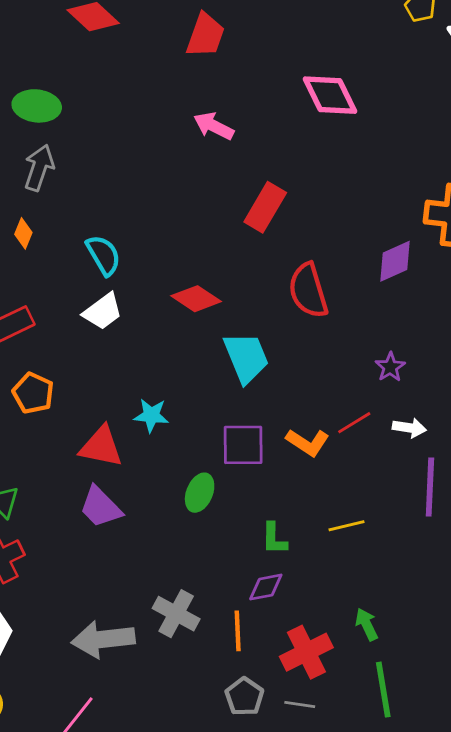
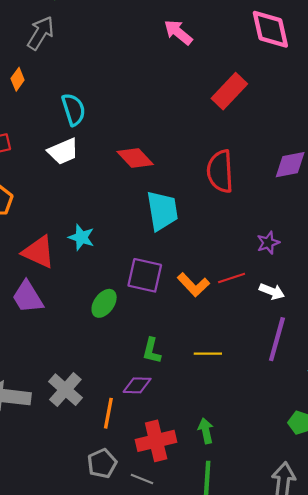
red rectangle: (265, 207) -> (229, 91), moved

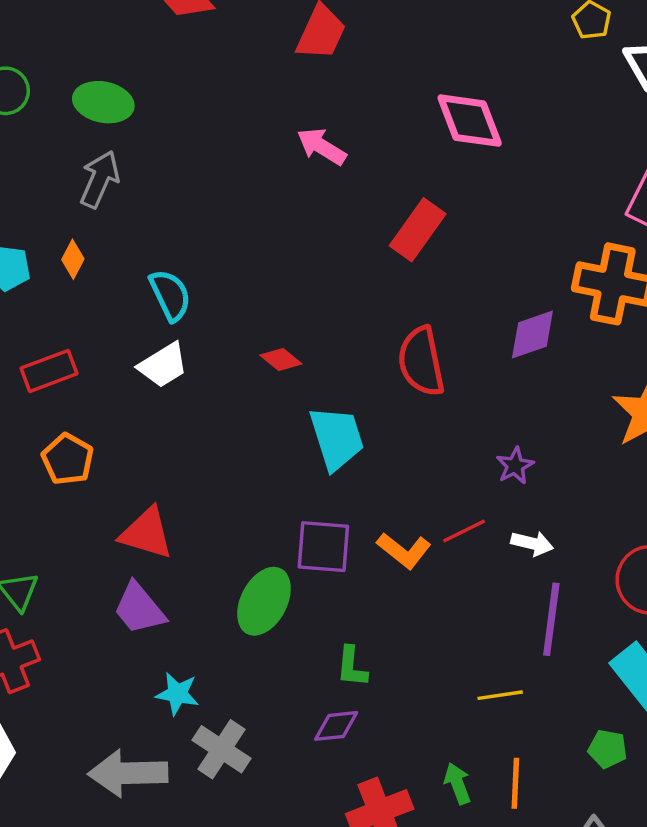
red diamond: (135, 158) -> (281, 359), size x0.7
cyan star: (81, 237) -> (177, 694), moved
green ellipse: (104, 303) -> (264, 601), size x1.4
yellow line: (208, 354) -> (500, 695), moved
orange line: (108, 413) -> (515, 783), moved

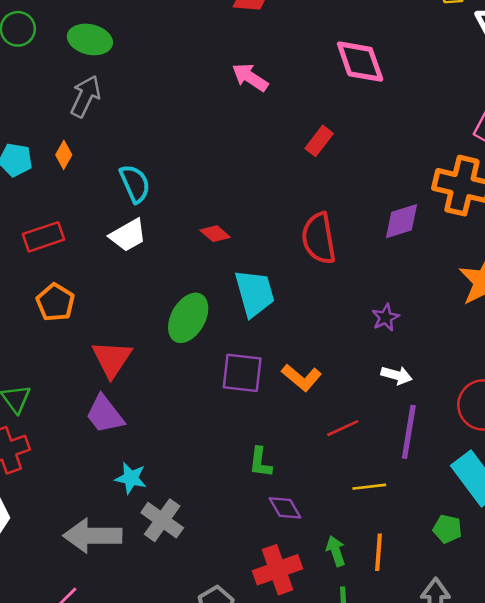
red rectangle: (418, 230) -> (319, 141), size x0.7
red line: (464, 531) -> (343, 428), moved
red triangle: (146, 533) -> (112, 359), turned 45
green ellipse: (264, 601) -> (188, 318), moved
purple diamond: (336, 726) -> (285, 508), moved, turned 64

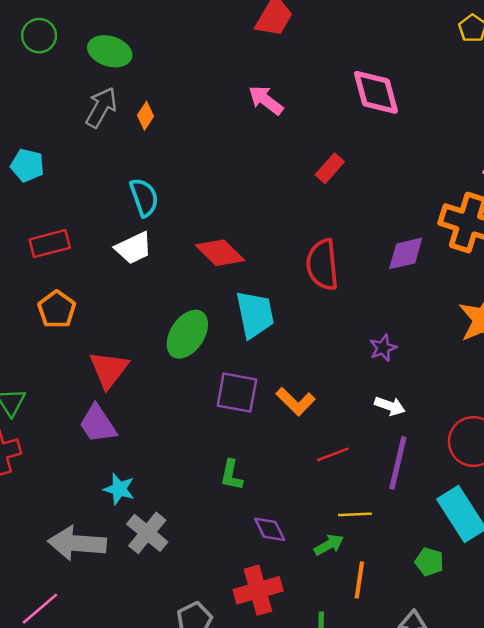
orange diamond: (64, 155) -> (146, 116), moved
red diamond: (215, 234) -> (220, 253), size x1.6
green L-shape: (260, 462) -> (231, 475), moved
green arrow: (336, 551) -> (329, 545), moved, turned 76

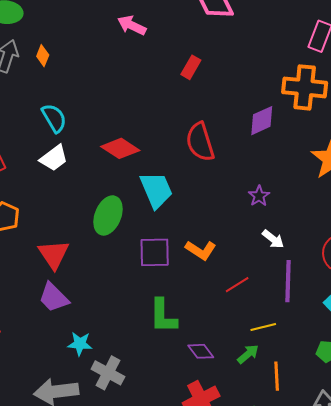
white arrow: (390, 406) -> (273, 239), turned 30
green L-shape: (231, 475) -> (163, 316), size x1.5

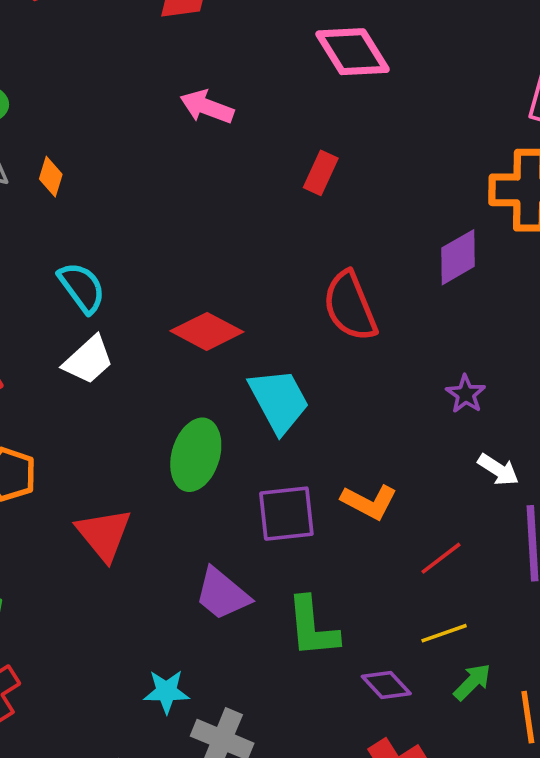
purple trapezoid: (54, 297) -> (222, 594), moved
yellow line: (263, 327) -> (444, 633), moved

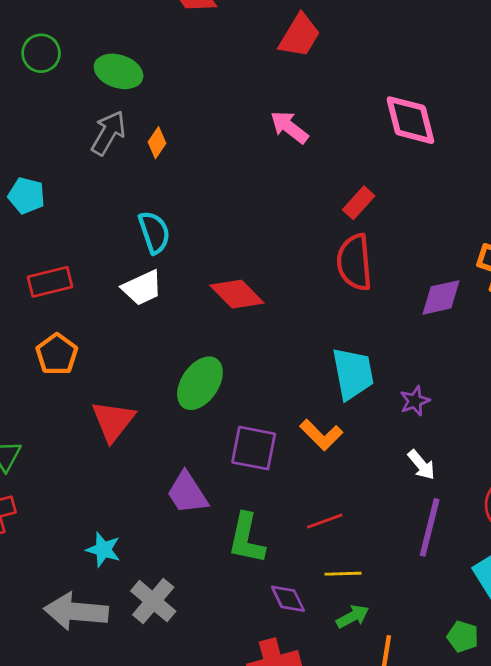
red semicircle: (350, 306) -> (354, 262), moved
cyan trapezoid: (279, 401) -> (353, 374), moved
orange L-shape: (369, 502) -> (321, 435), moved
red line: (441, 558) -> (325, 521), moved
cyan star: (166, 692) -> (103, 550), moved

